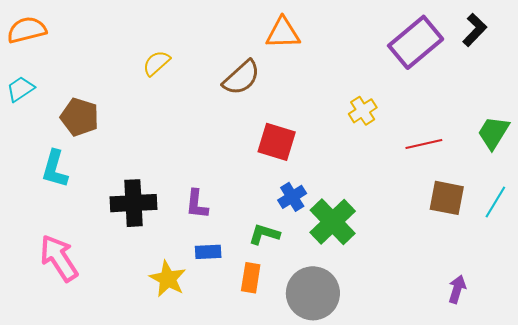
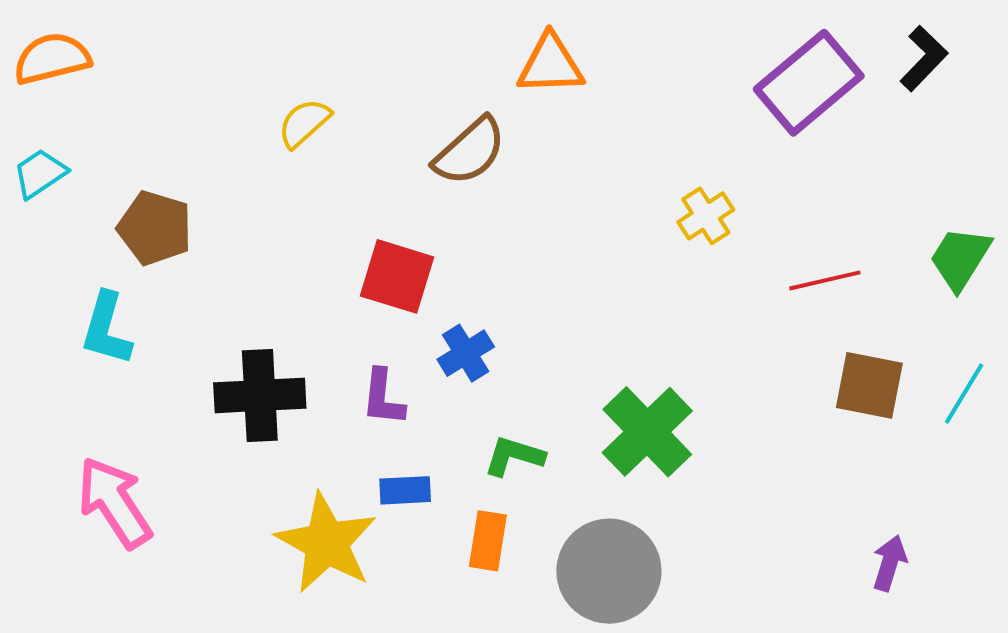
red square: (277, 142) -> (397, 276), moved
blue cross: (292, 197) -> (466, 353), moved
yellow star: (168, 279) -> (326, 543), size x1.4

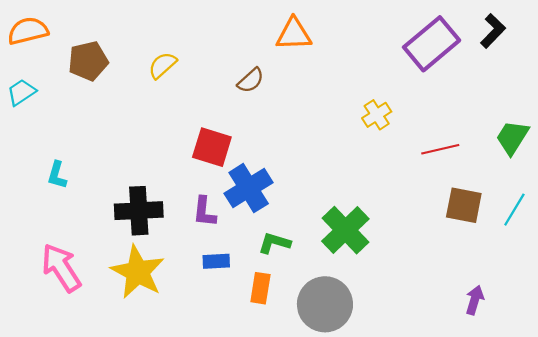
brown semicircle: (470, 151) -> (251, 80), size x0.7
brown pentagon: (155, 228) -> (88, 61), moved, turned -30
cyan L-shape: (106, 329) -> (57, 175), size x0.7
blue cross: (466, 353) -> (249, 188), size x1.6
yellow star: (326, 543) -> (138, 272), moved

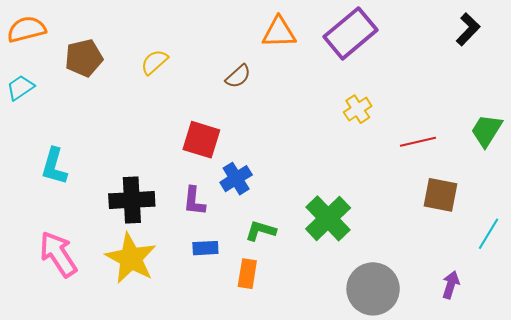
purple rectangle: (432, 44) -> (351, 33), moved
cyan L-shape: (57, 175) -> (54, 166), size x1.4
blue cross: (249, 188) -> (236, 179), size x0.7
cyan line: (514, 210) -> (489, 234), moved
gray circle: (325, 304) -> (373, 289), moved

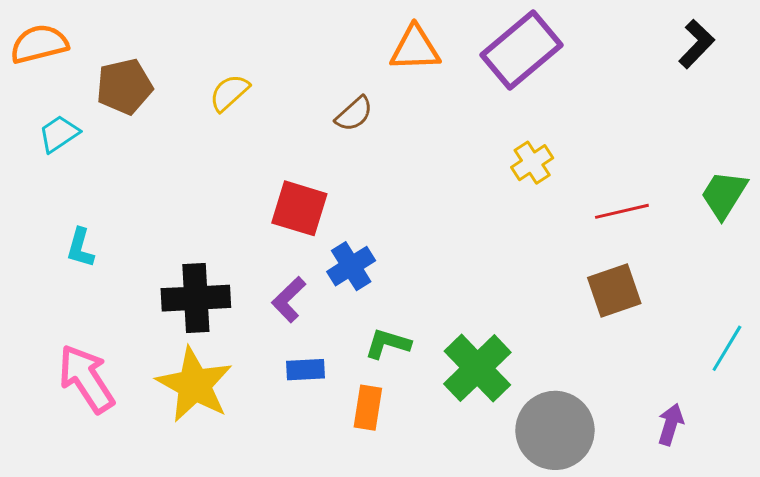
cyan trapezoid: (20, 88) -> (59, 134), moved
cyan L-shape: (54, 166) -> (80, 248), size x0.7
brown square: (441, 195) -> (614, 290), moved, turned -30
purple L-shape: (194, 201) -> (289, 300), turned 40
green cross: (328, 218) -> (477, 368), moved

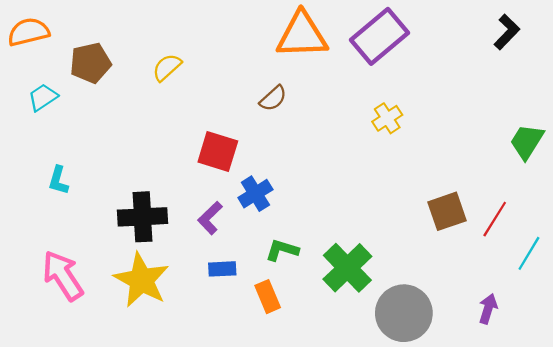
orange triangle: (415, 49) -> (302, 35), size x1.4
brown semicircle: (354, 114) -> (273, 98), moved
red line: (622, 211) -> (495, 219), moved, turned -45
orange rectangle: (368, 408) -> (268, 297), turned -32

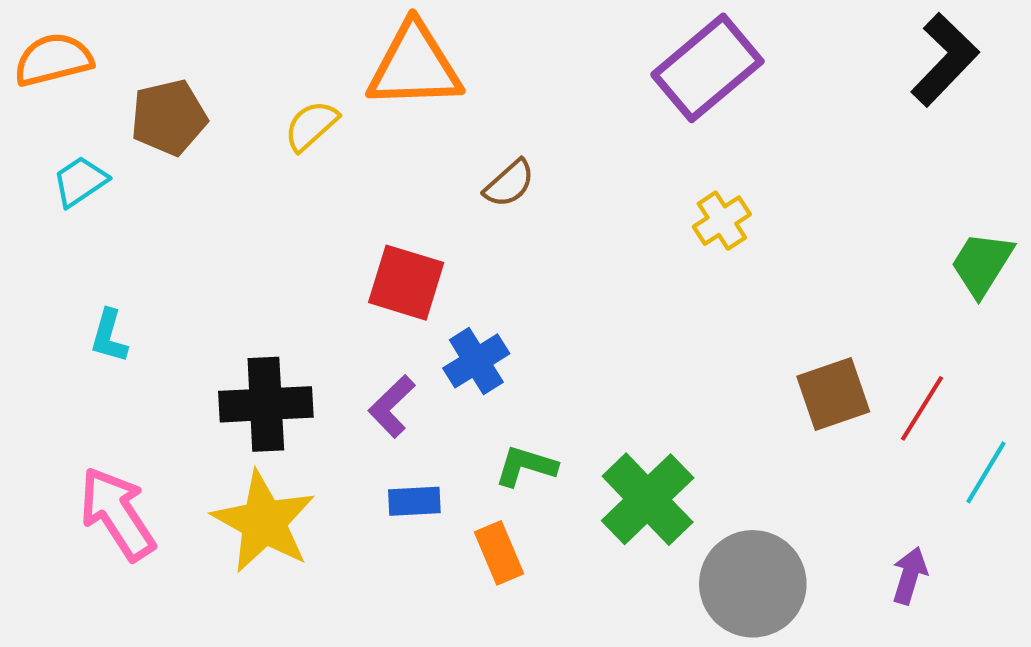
black L-shape: (507, 32) -> (945, 60), size x1.4
orange triangle: (302, 35) -> (414, 66), moved

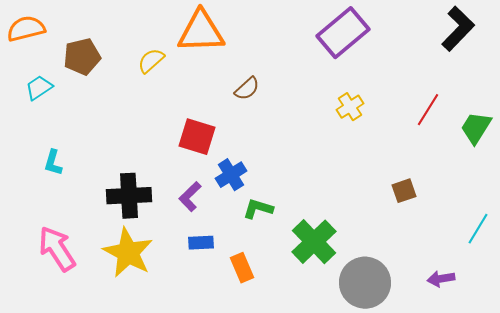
brown square: (833, 394) -> (404, 191), size x0.7
red line: (922, 408) -> (428, 110), moved
green L-shape: (526, 466) -> (258, 209), moved
purple arrow: (910, 576) -> (441, 279), turned -116

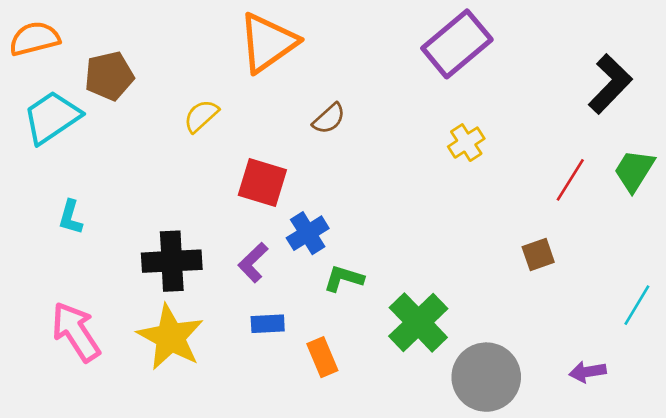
black L-shape: (458, 29) -> (610, 84), moved
orange triangle: (201, 32) -> (268, 43), turned -33
yellow semicircle: (151, 61) -> (201, 116), moved
cyan trapezoid: (39, 88) -> (52, 117), size x1.6
red line: (428, 110) -> (570, 180), moved

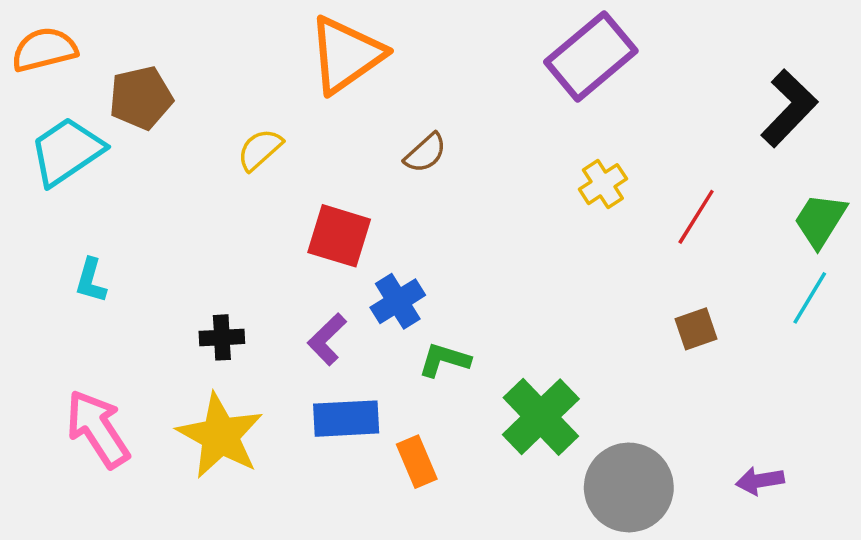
red line: (570, 180) -> (696, 217), moved
black cross: (172, 261) -> (222, 337), size x0.6
cyan line: (637, 305) -> (810, 298), moved
blue rectangle: (268, 324) -> (346, 419), size x1.5

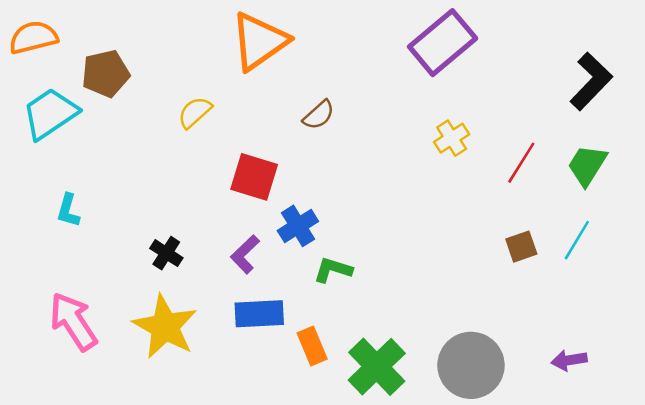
green trapezoid: (820, 220) -> (587, 165), moved
cyan line: (810, 298) -> (577, 240), moved
black cross: (222, 337) -> (166, 253), turned 36
green cross: (541, 417) -> (377, 367), moved

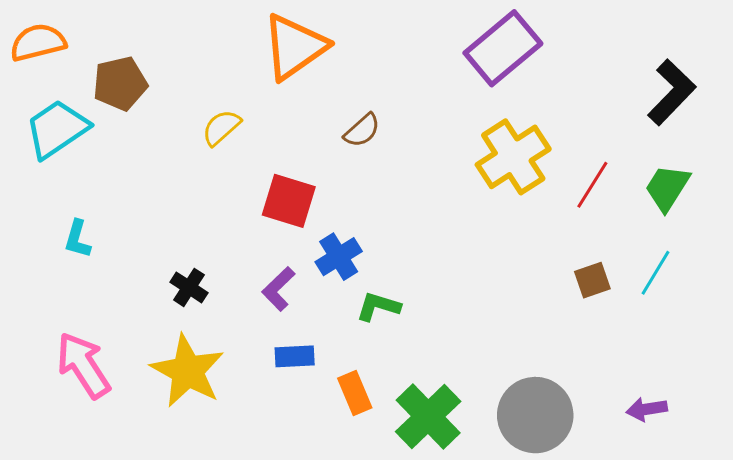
yellow cross: (452, 138) -> (513, 157), size x1.8
blue rectangle: (259, 314) -> (295, 356), size x0.7

